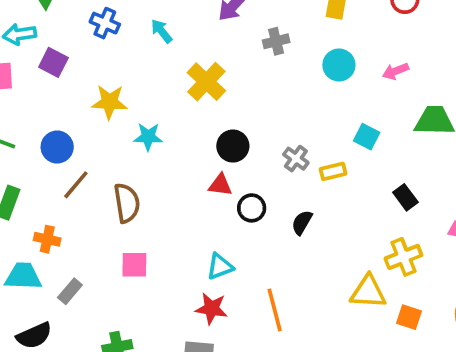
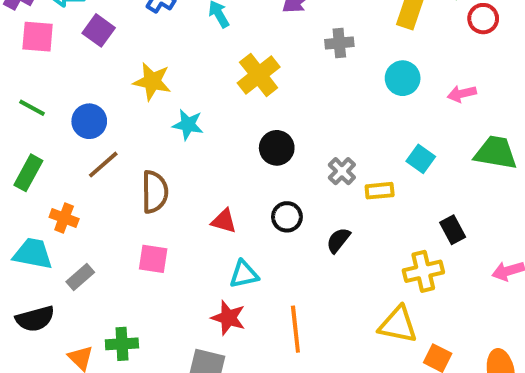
red triangle: (220, 185) -> (224, 221), moved
yellow cross: (403, 257) -> (423, 271), moved

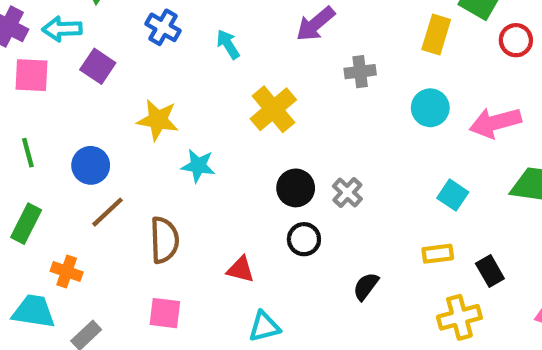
pink arrow: (462, 94) -> (495, 123), size x1.6
green line: (32, 108) -> (28, 153), turned 48
gray cross: (342, 171) -> (347, 192), moved
yellow rectangle: (380, 191) -> (438, 254), moved
black circle: (287, 217) -> (304, 239), moved

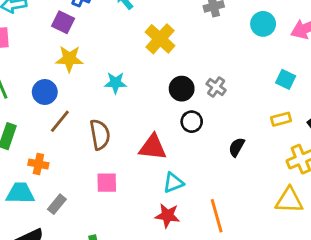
purple square: (98, 66) -> (63, 22), moved
yellow star: (158, 120) -> (69, 59), moved
red triangle: (241, 269) -> (153, 147), size x1.5

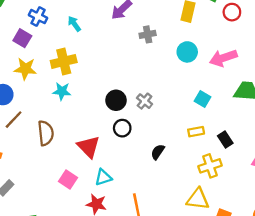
yellow cross: (160, 39) -> (64, 61), moved, turned 30
red triangle: (153, 147) -> (88, 147), turned 35
pink square: (107, 183) -> (68, 180), moved, turned 30

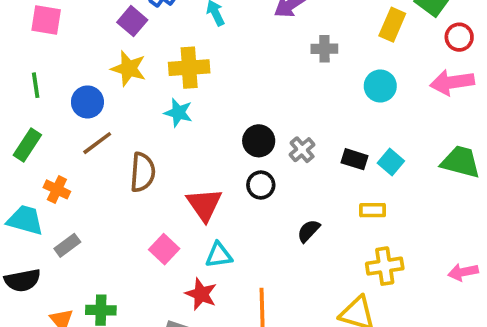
pink arrow: (223, 58) -> (452, 82), moved
black rectangle: (225, 140) -> (354, 159), moved, turned -49

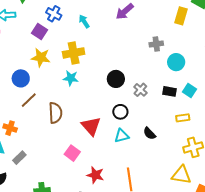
gray cross: (324, 49) -> (156, 44), moved
cyan circle: (380, 86) -> (176, 62), moved
black circle: (259, 141) -> (116, 79), moved
black semicircle: (309, 231) -> (149, 133), turned -80
cyan triangle: (219, 255) -> (122, 136), moved

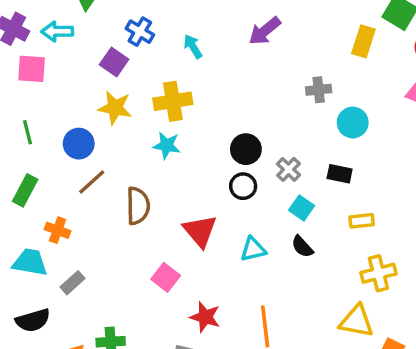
cyan square: (189, 91) -> (302, 208), moved
black circle: (120, 112) -> (243, 186), moved

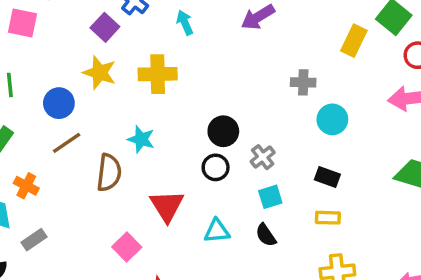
cyan star: (167, 145) -> (141, 139), moved
black rectangle: (340, 174) -> (327, 177), moved
cyan square: (302, 208) -> (270, 197), turned 30

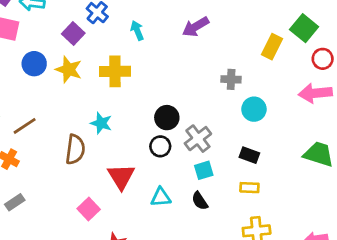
blue circle: (59, 103) -> (34, 64), moved
brown line: (67, 143) -> (25, 126), moved
gray cross: (263, 157) -> (198, 139), size x1.4

